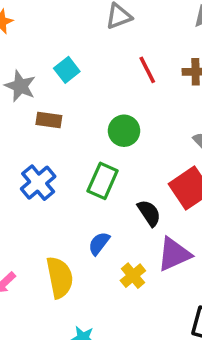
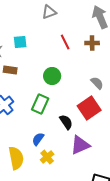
cyan square: (67, 70) -> (20, 42), turned 32
yellow cross: (133, 276) -> (47, 157), moved

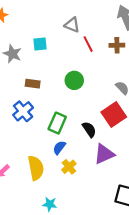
gray triangle: (49, 12) -> (72, 25), moved, turned 42
brown rectangle: (10, 70) -> (33, 84), moved
green rectangle: (40, 104) -> (57, 123), moved

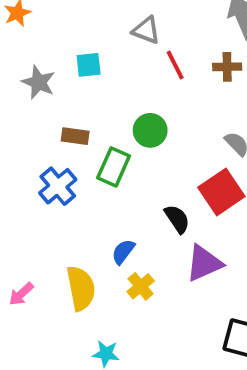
green rectangle: (57, 123) -> (114, 167), moved

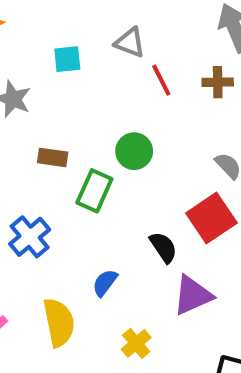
cyan square: (89, 65) -> (67, 59), moved
blue cross: (58, 186) -> (30, 237), moved
yellow cross: (141, 286) -> (136, 343), moved

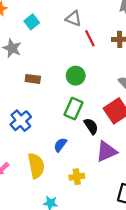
cyan square: (67, 59) -> (32, 22), moved, turned -32
green rectangle: (94, 191) -> (73, 109), moved
yellow cross: (136, 343) -> (77, 177), turned 32

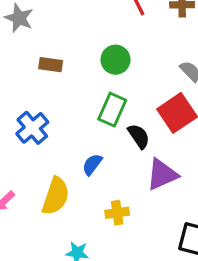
yellow semicircle: (36, 166) -> (56, 196), turned 30

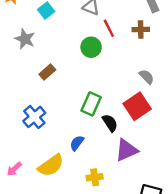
green circle: (116, 60) -> (91, 47), moved
brown rectangle: (51, 65) -> (47, 72), turned -49
yellow semicircle: (56, 196) -> (51, 165), turned 36

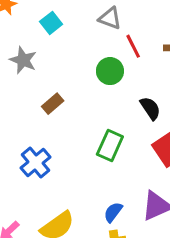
black semicircle: (110, 123) -> (150, 108), moved
blue semicircle: (77, 143) -> (113, 212), moved

